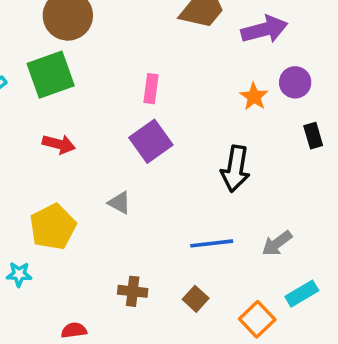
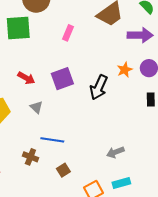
pink rectangle: (151, 89) -> (68, 33), moved
red arrow: (59, 144) -> (26, 78), moved
black arrow: (235, 169) -> (99, 87), moved
blue line: (212, 243) -> (52, 140), moved

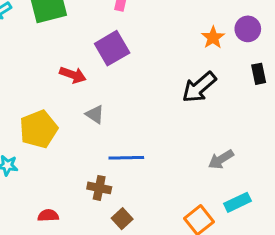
purple square: (62, 79) -> (112, 48), moved
black arrow: (99, 87) -> (199, 87), moved, turned 35
brown square: (63, 170) -> (122, 219), moved

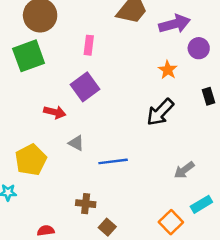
purple circle: (248, 29) -> (199, 48), moved
blue line: (126, 158) -> (113, 161), moved

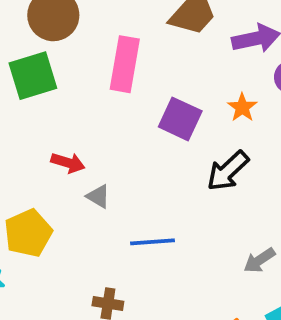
pink rectangle: (89, 45) -> (125, 64), size x1.8
purple square: (85, 87) -> (180, 119), moved, turned -32
gray triangle: (76, 143) -> (98, 196), moved

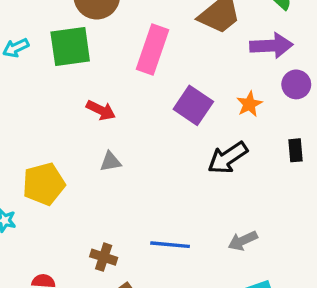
red arrow: (68, 163) -> (101, 110), moved
gray triangle: (98, 196) -> (110, 162), turned -50
blue line: (153, 242) -> (170, 245), moved

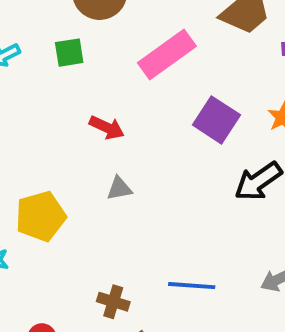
green square: (70, 46) -> (69, 53), size x0.6
pink rectangle: (152, 49) -> (167, 54), turned 36

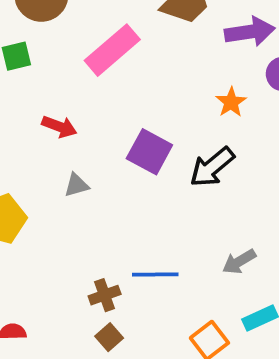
purple square: (216, 120) -> (149, 152), moved
brown cross: (113, 302) -> (105, 295), moved, turned -32

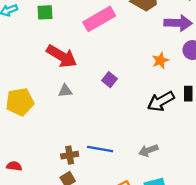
red arrow: (59, 127) -> (62, 56), size x1.6
purple square: (149, 152) -> (110, 80), size x0.6
black arrow: (212, 167) -> (161, 101), moved

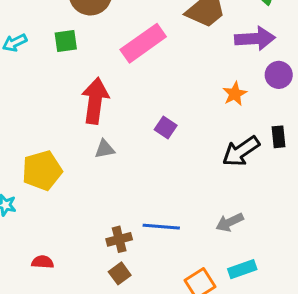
red arrow: (62, 56) -> (95, 101), turned -108

